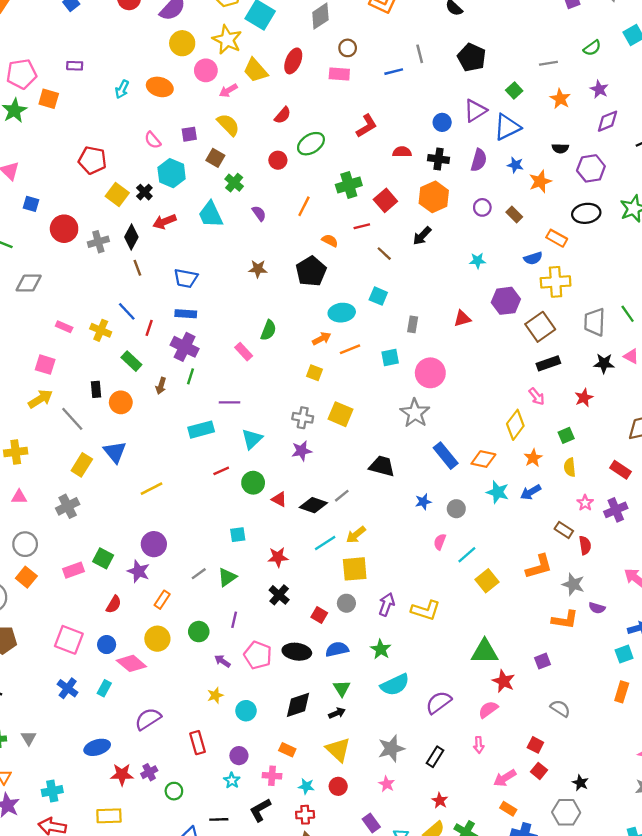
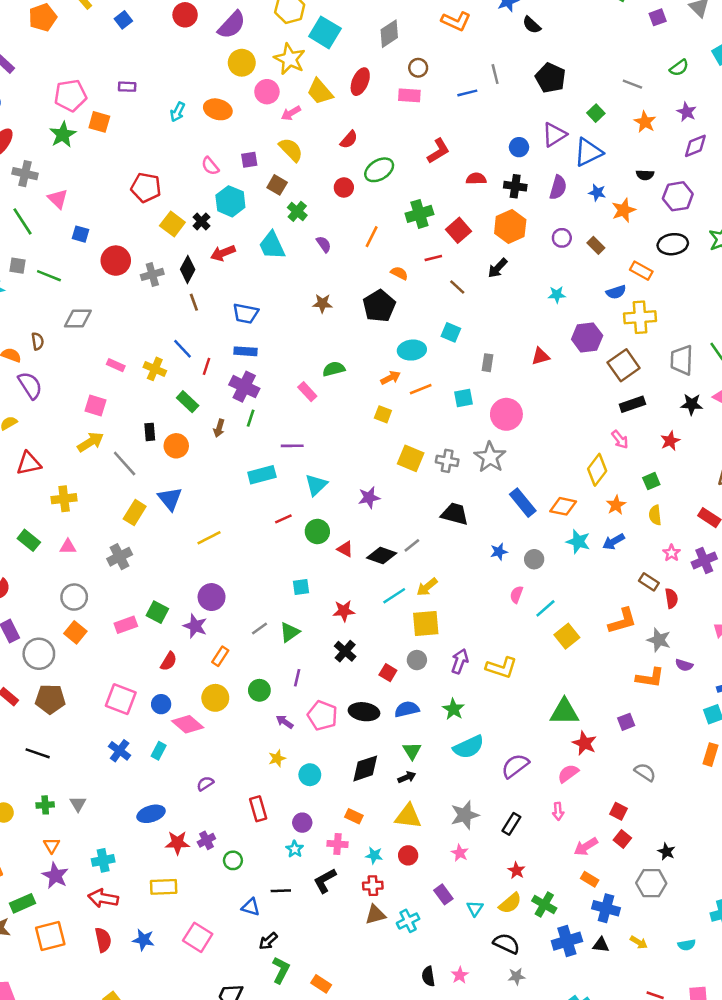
gray line: (548, 63) -> (632, 84), turned 30
green semicircle: (268, 330) -> (334, 369), turned -126
gray cross: (303, 418) -> (447, 461), moved
purple semicircle: (148, 719) -> (205, 784), size x0.6
yellow triangle: (338, 750) -> (408, 816), turned -36

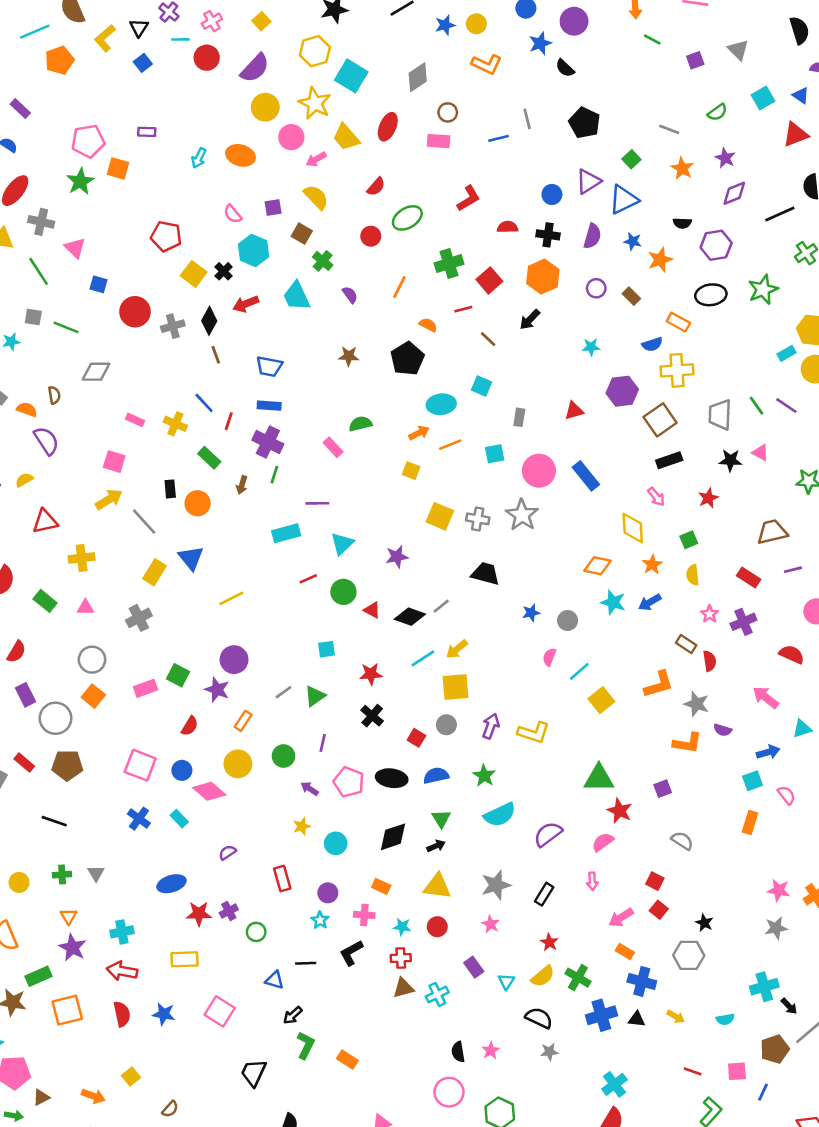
yellow diamond: (597, 470) -> (633, 528), turned -40
blue rectangle: (523, 503) -> (586, 476), moved
cyan rectangle: (159, 751) -> (179, 819), turned -72

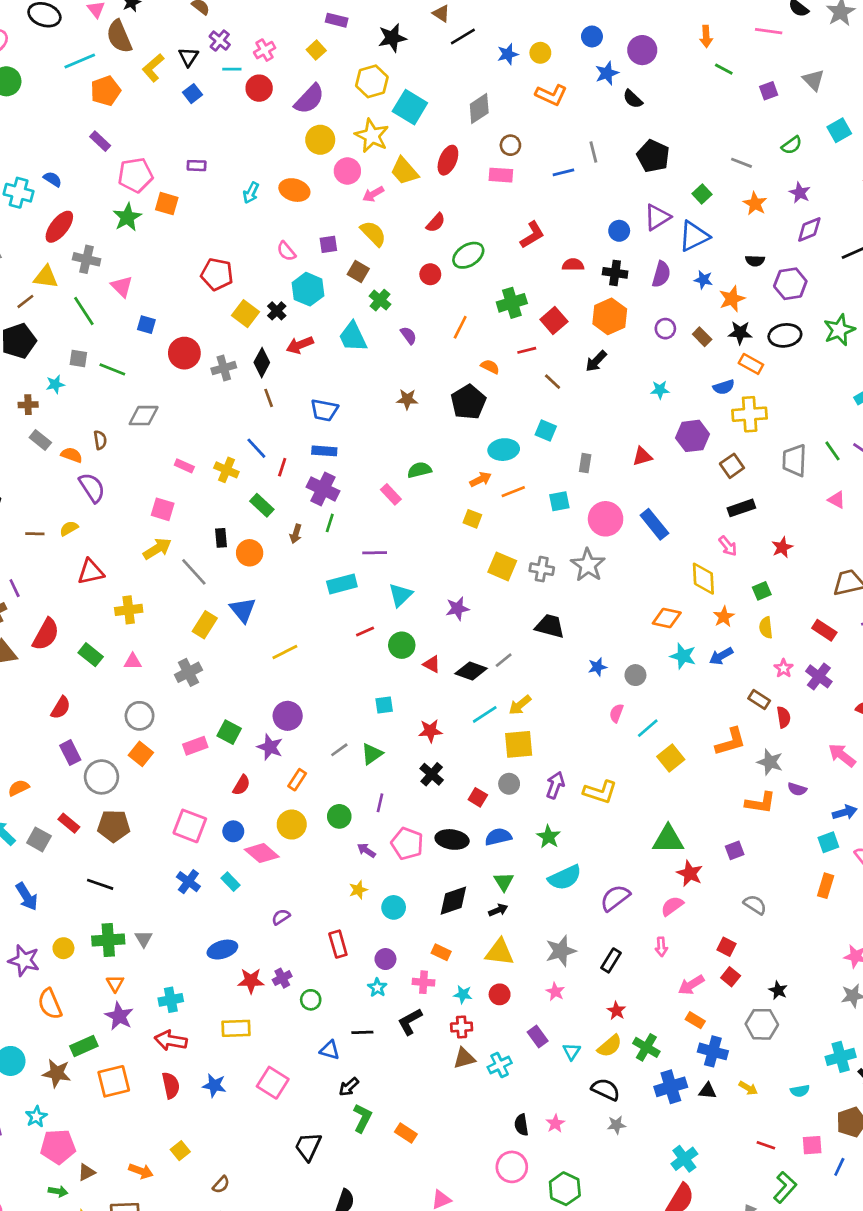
purple rectangle: (20, 108) -> (100, 141), moved
brown square: (660, 420) -> (732, 466), size x0.7
black star: (730, 460) -> (740, 333), moved
purple cross: (743, 622) -> (819, 676), turned -30
green cross: (62, 875) -> (108, 940), size x1.6

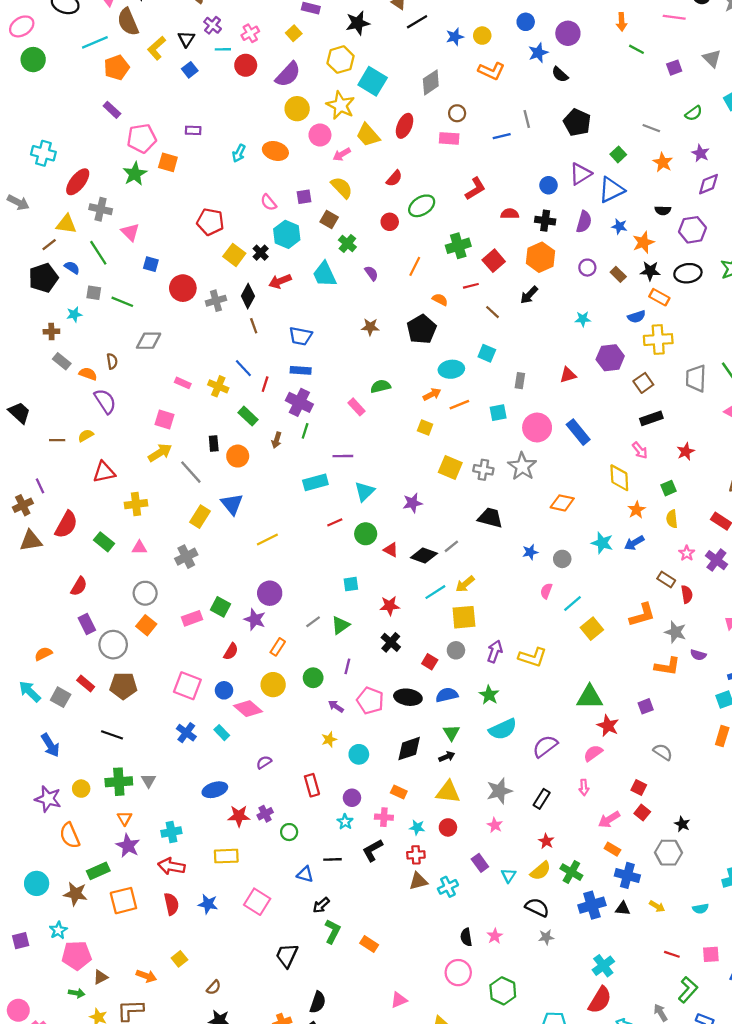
blue semicircle: (53, 179) -> (72, 268), moved
orange diamond: (667, 618) -> (562, 503), moved

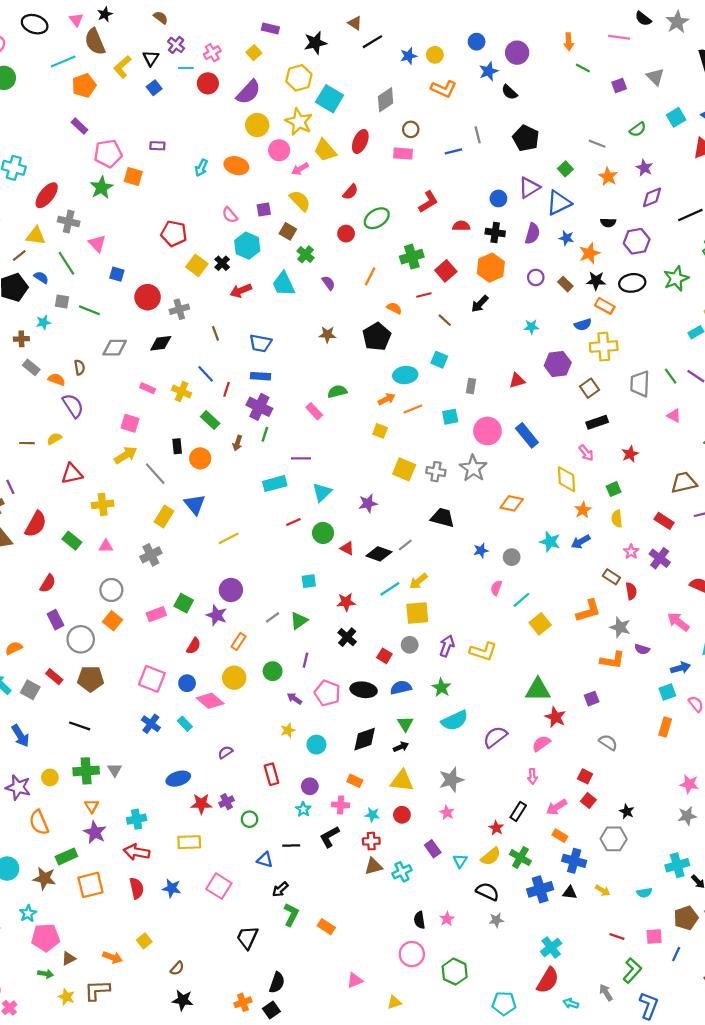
black diamond: (248, 296) -> (161, 343), moved, turned 55
black rectangle: (542, 799) -> (518, 811), moved

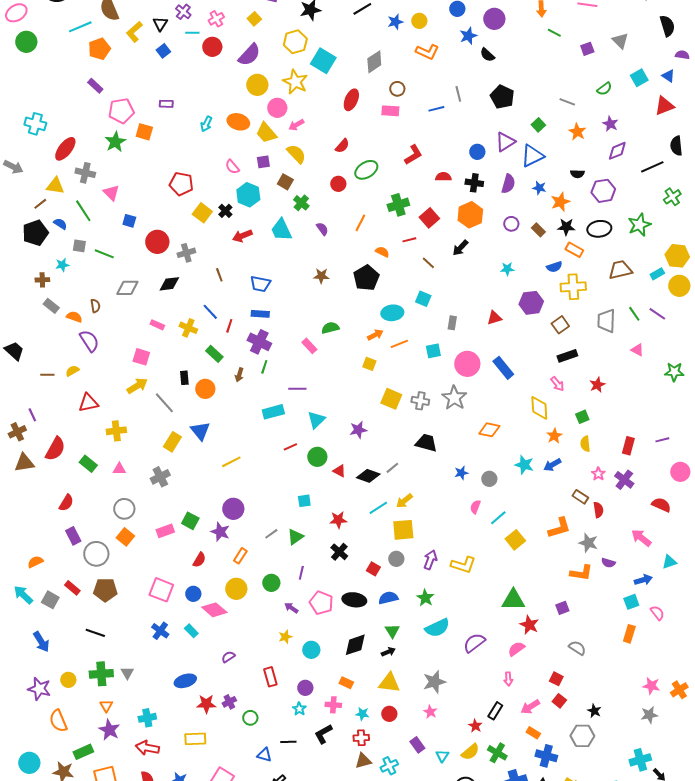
yellow trapezoid: (325, 150) -> (266, 133), moved
brown trapezoid: (684, 483) -> (620, 270), moved
red rectangle: (664, 521) -> (628, 446), turned 72

